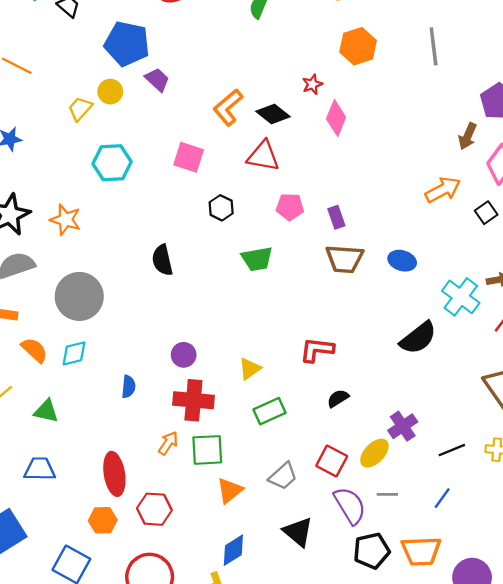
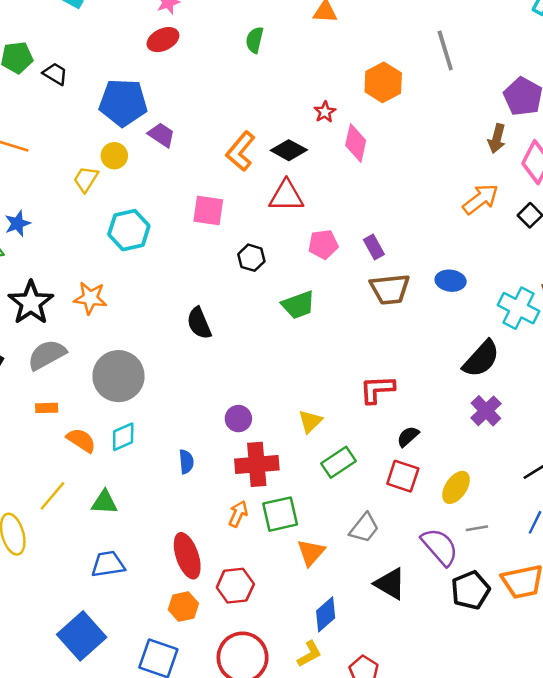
orange hexagon: (358, 46) -> (383, 82), moved
purple cross: (403, 426) -> (486, 411), moved
red square: (332, 461) -> (403, 476), moved

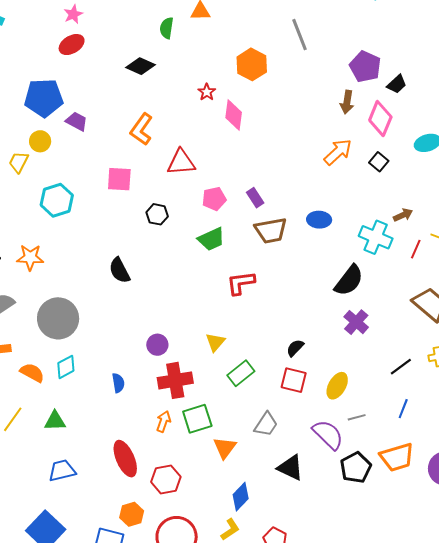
green semicircle: (255, 40) -> (167, 28), moved
black diamond: (289, 150) -> (140, 66), moved
green trapezoid: (298, 305) -> (211, 239), moved
red L-shape: (377, 389) -> (241, 283), moved
orange hexagon: (183, 607) -> (132, 514), moved

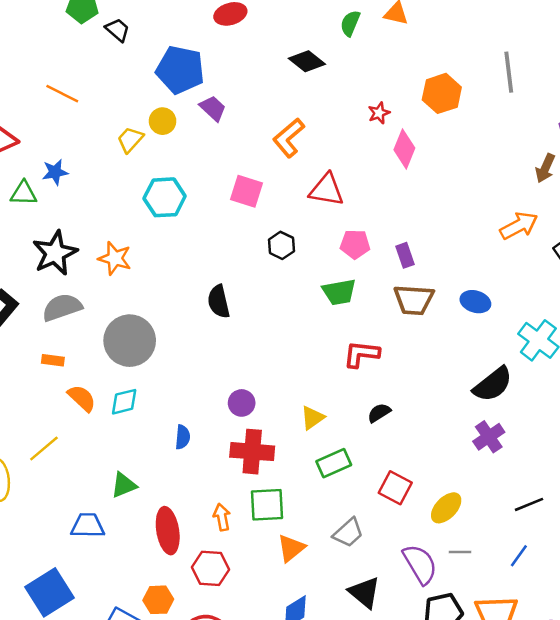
black semicircle: (295, 348) -> (379, 413), moved
green triangle: (55, 421) -> (124, 485), moved, turned -35
orange arrow: (163, 421) -> (222, 517), moved, turned -45

